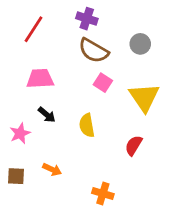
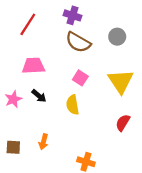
pink square: (103, 83) -> (80, 78), moved
pink star: (20, 133) -> (13, 99), moved
red semicircle: (134, 145) -> (123, 123), moved
orange arrow: (52, 169) -> (43, 142), turned 80

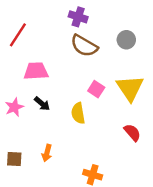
red line: (28, 24) -> (18, 35), moved
pink square: (80, 78) -> (96, 89), moved
red semicircle: (123, 123) -> (132, 133), turned 108

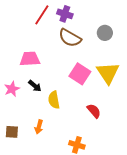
red line: (18, 35) -> (42, 15), moved
pink square: (96, 89) -> (80, 74), size x1.5
yellow semicircle: (78, 113) -> (54, 100), moved
red semicircle: (132, 133) -> (94, 111), moved

